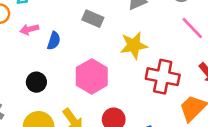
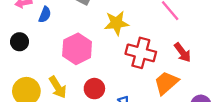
black circle: (36, 82) -> (20, 42), moved

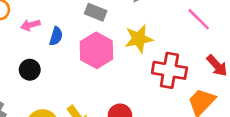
pink hexagon: (77, 49) -> (96, 50), moved

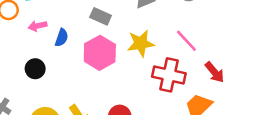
pink line: (199, 19) -> (186, 41), moved

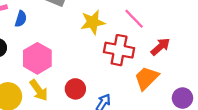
pink hexagon: (100, 53) -> (37, 58), moved
red arrow: (215, 72) -> (160, 47), turned -90

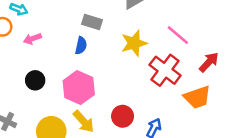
blue semicircle: (21, 19) -> (81, 46), moved
red cross: (119, 50) -> (165, 70), turned 32
orange trapezoid: (147, 78) -> (197, 97), turned -148

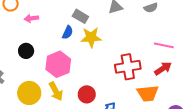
pink line: (178, 35) -> (164, 45), moved, turned -42
yellow star: (134, 43) -> (91, 37), moved
red cross: (165, 70) -> (128, 67), turned 30

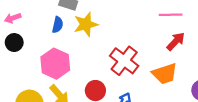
black circle: (26, 51) -> (14, 43), moved
red cross: (128, 67) -> (124, 61), moved, turned -30

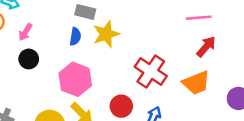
pink arrow: (13, 18) -> (25, 32), turned -35

